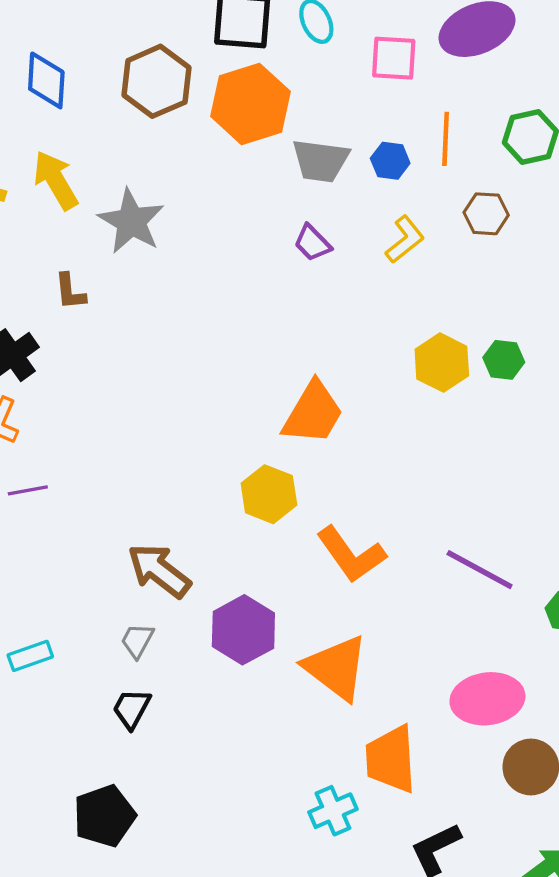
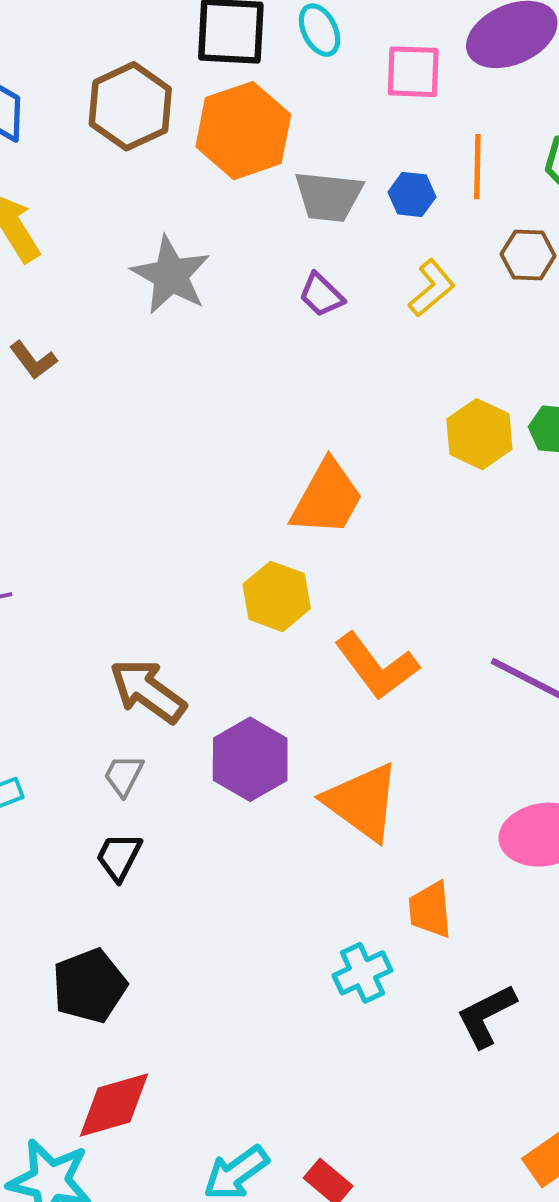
gray star: (131, 221) -> (171, 275), moved
brown L-shape: (70, 292) -> (33, 360), turned -30
orange trapezoid: (391, 759) -> (430, 910), size x0.7

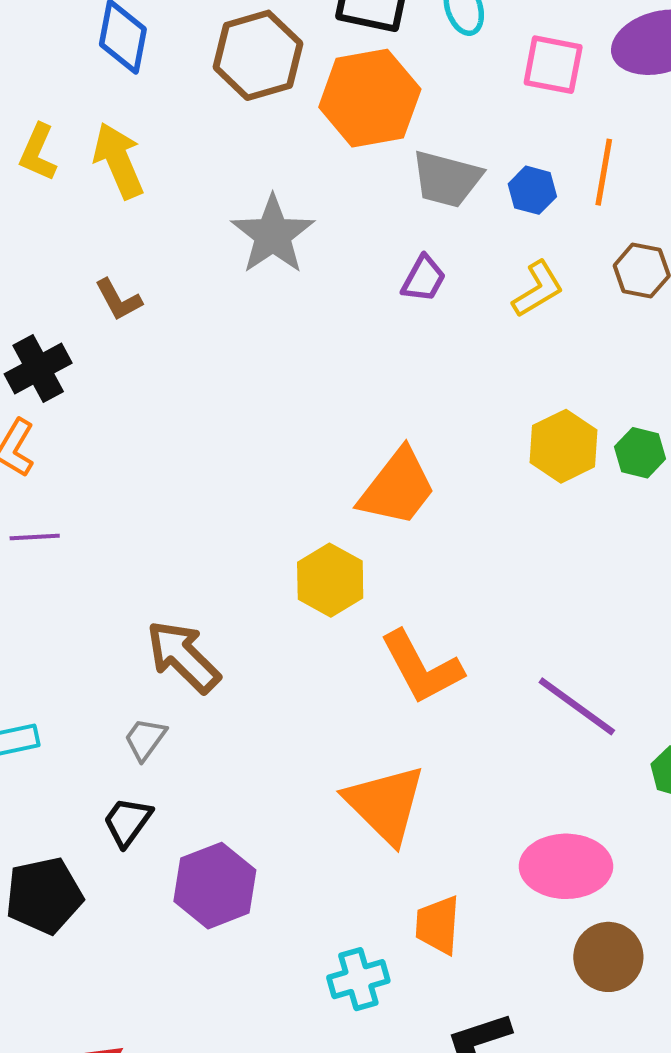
purple trapezoid: (321, 295) -> (424, 279), turned -114
purple hexagon: (250, 759) -> (215, 886), moved
black pentagon: (89, 986) -> (44, 896), moved

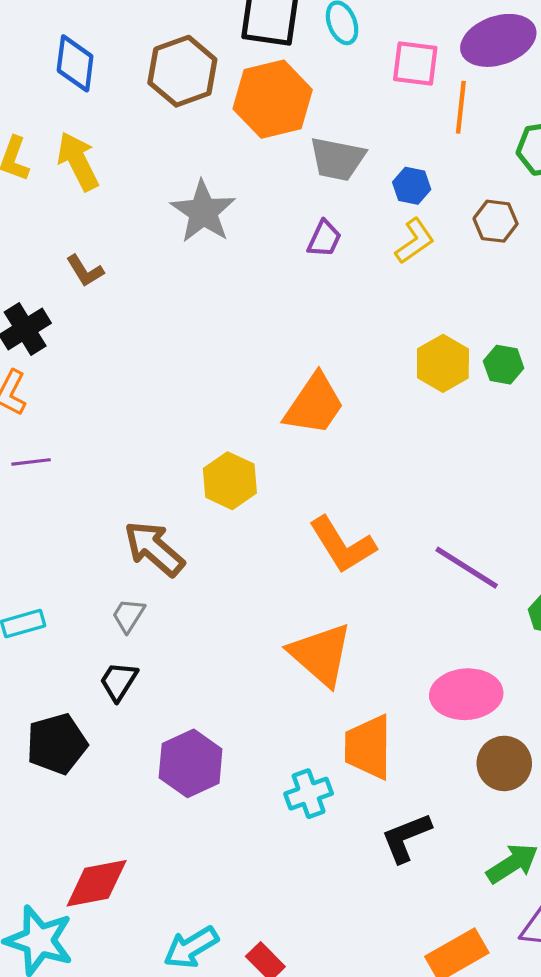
orange line: (604, 172) -> (461, 107), moved
blue hexagon: (532, 190) -> (412, 186), moved
yellow hexagon: (330, 580) -> (230, 481), moved
purple hexagon: (215, 886) -> (191, 763), moved
orange trapezoid: (438, 925) -> (368, 747), size x1.4

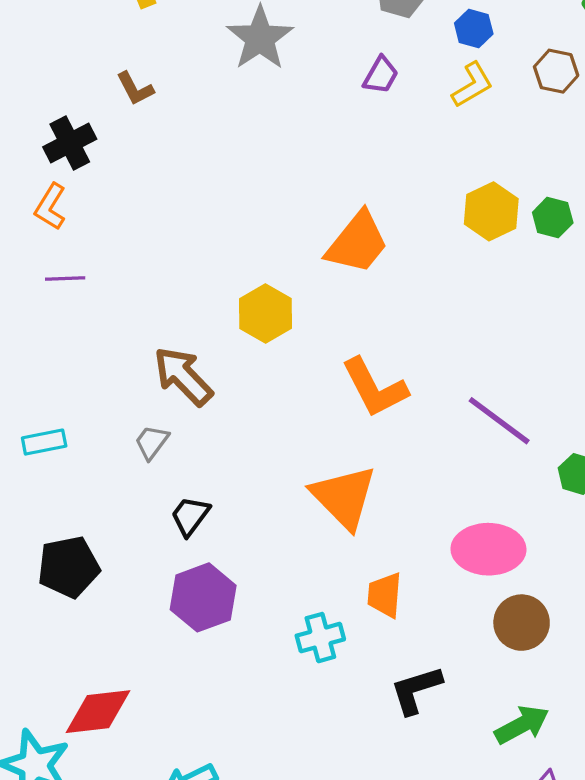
black trapezoid: (119, 681) -> (190, 516), moved
orange trapezoid: (368, 747) -> (385, 595), size x0.7

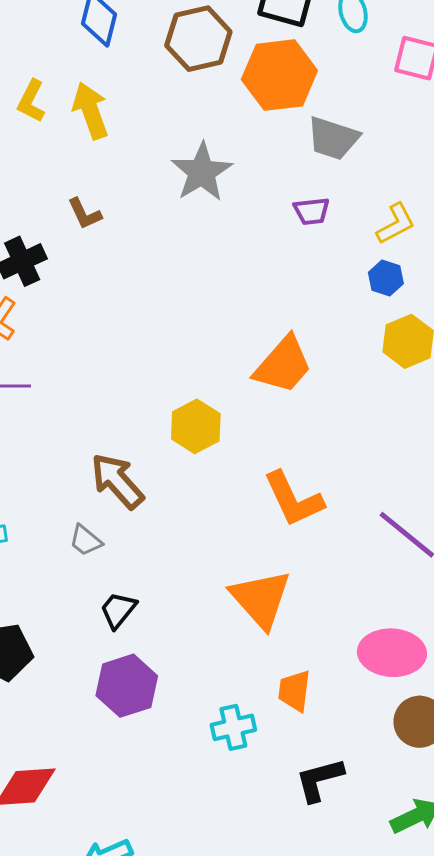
blue hexagon: (474, 28) -> (386, 278), moved
purple trapezoid: (381, 75) -> (312, 211), turned 51
gray trapezoid: (152, 442) -> (86, 540), turned -90

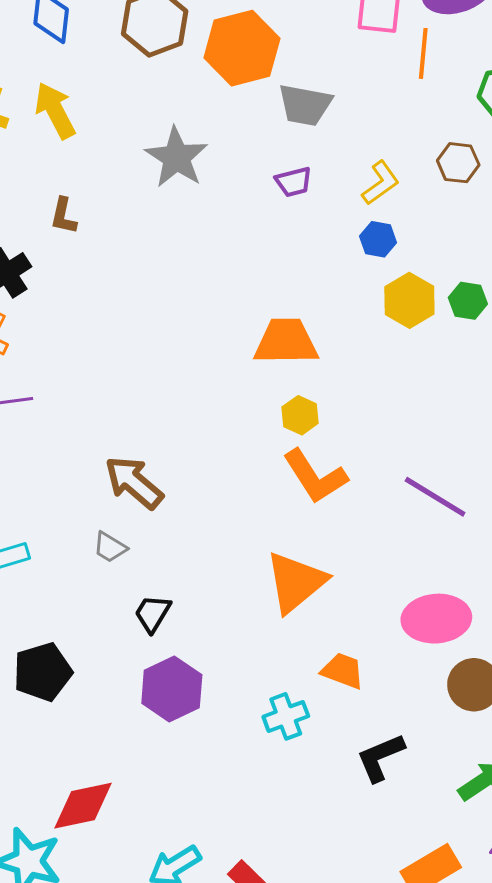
brown L-shape: (85, 214) -> (63, 216), turned 45
orange trapezoid: (283, 365) -> (286, 342), turned -124
yellow hexagon: (196, 426) -> (300, 415), moved, size x0.7
orange triangle: (261, 599) -> (296, 582), turned 40
orange trapezoid: (294, 691) -> (343, 671), turned 111

